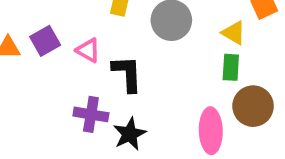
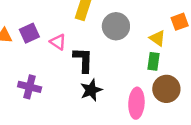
purple cross: (91, 114) -> (30, 87), moved
black star: (130, 134) -> (91, 90), moved

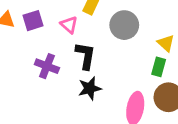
pink triangle: (58, 42) -> (69, 25), moved
purple cross: (30, 87) -> (47, 66), moved

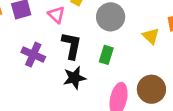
green rectangle: (159, 67) -> (106, 55), moved

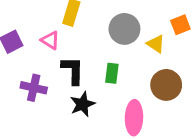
gray circle: (111, 17) -> (124, 29), moved
brown circle: (151, 89) -> (166, 85), moved

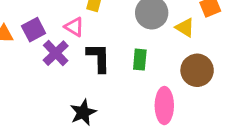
purple cross: (34, 88) -> (56, 53), moved, turned 35
black star: (82, 104) -> (83, 112), moved

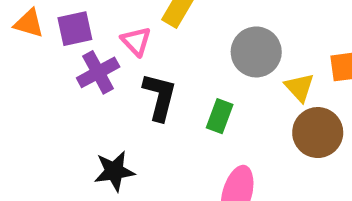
brown circle: (197, 70) -> (318, 133), moved

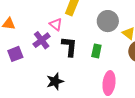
purple square: (75, 29) -> (15, 54), moved

